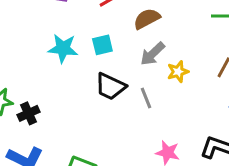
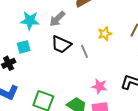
cyan square: (102, 45) -> (24, 47), moved
gray arrow: (153, 54) -> (57, 19), moved

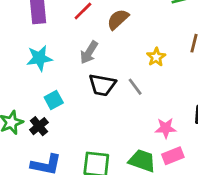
cyan star: (30, 21) -> (39, 58), moved

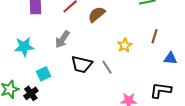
gray arrow: (89, 52) -> (62, 39), moved
cyan star: (39, 58) -> (24, 47), moved

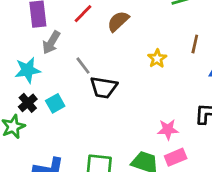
gray arrow: (62, 39) -> (51, 42), moved
gray line: (107, 67) -> (83, 66), moved
black cross: (31, 93) -> (28, 103), moved

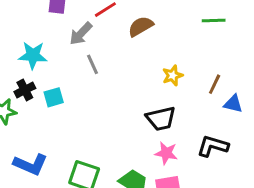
gray arrow: (51, 42) -> (81, 34), moved
brown line: (195, 44) -> (215, 84), moved
black trapezoid: (104, 87) -> (161, 119), moved, turned -36

